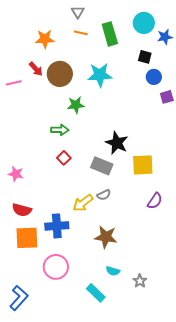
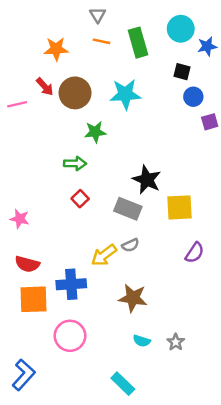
gray star: (140, 281) -> (176, 342), moved
cyan rectangle: (96, 293) -> (123, 384), moved

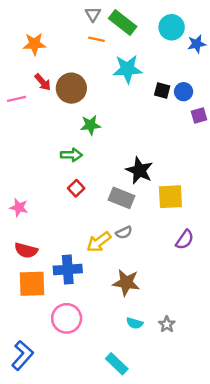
green rectangle: (138, 43) -> (123, 22), moved, turned -36
orange star: (56, 49) -> (34, 44), moved
black square: (182, 72) -> (162, 90), moved
cyan star: (125, 94) -> (127, 69), moved

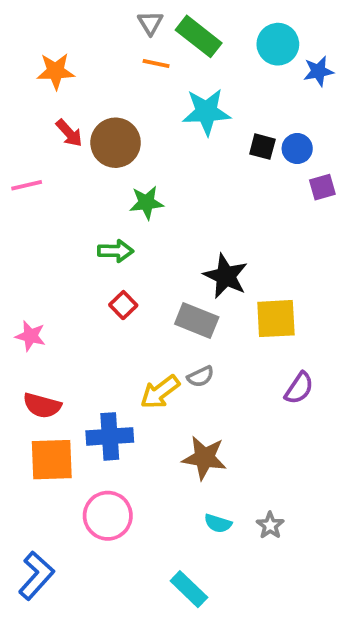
pink line: (16, 99) -> (27, 185), moved

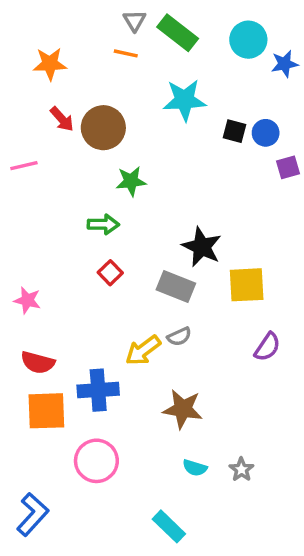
orange line: (156, 63) -> (126, 53), moved

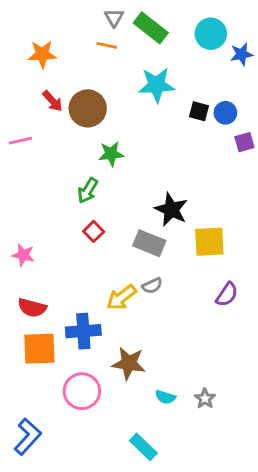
green arrow: (103, 224) -> (88, 190), turned 120
brown star: (183, 409) -> (129, 363), moved

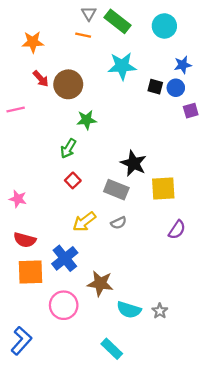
blue star: (242, 54) -> (183, 65), moved
yellow arrow: (121, 297) -> (84, 222), moved
blue cross: (83, 331) -> (65, 258), turned -35
cyan semicircle: (165, 397) -> (129, 310), size x1.5

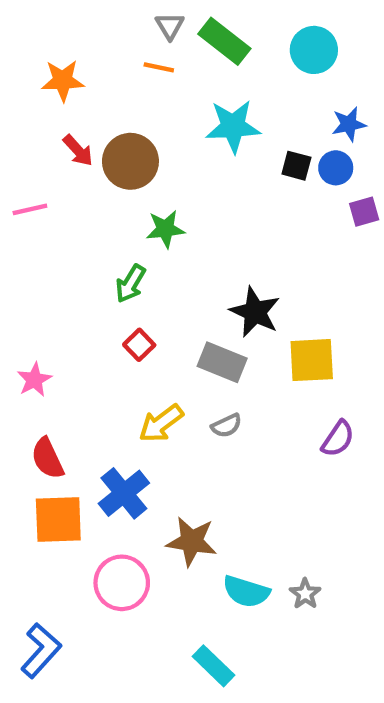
pink star: (18, 199) -> (34, 380), turned 30
red semicircle: (25, 240) -> (47, 458), turned 50

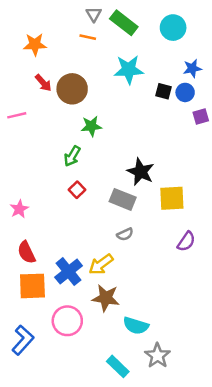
yellow arrow: (161, 423) -> (101, 264), moved
gray star: (305, 594) -> (157, 356), moved, size x1.5
blue L-shape: (41, 651) -> (23, 340), moved

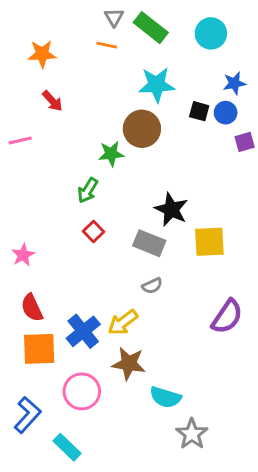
brown circle: (72, 89) -> (142, 129), moved
purple semicircle: (186, 241) -> (227, 317), moved, size x1.4
cyan rectangle: (118, 366) -> (67, 447), moved

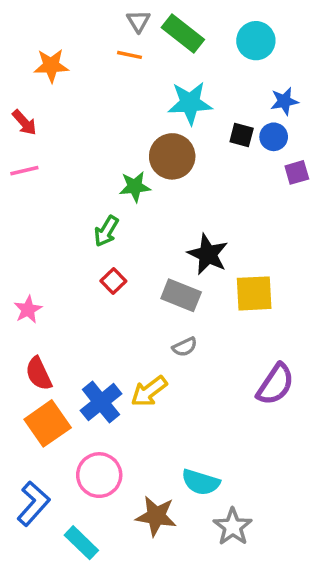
red arrow: (52, 101) -> (24, 123), moved
orange square: (39, 349) -> (48, 423), turned -33
brown star: (129, 364) -> (156, 516), moved

